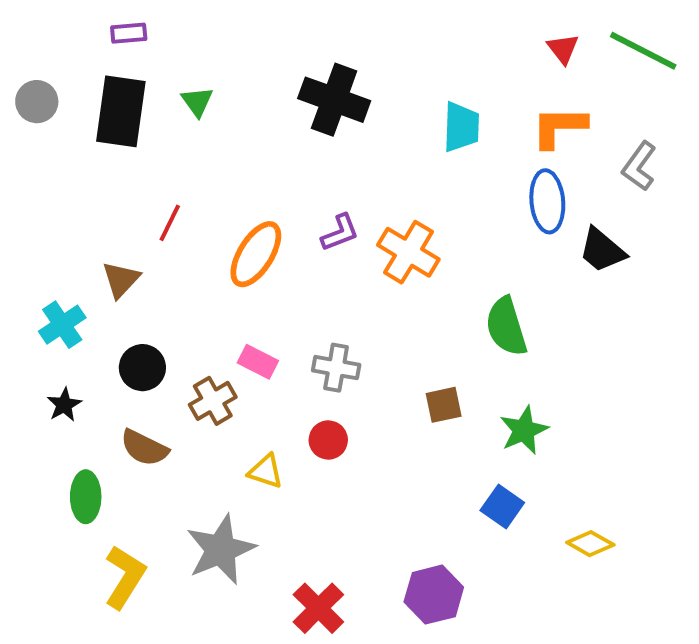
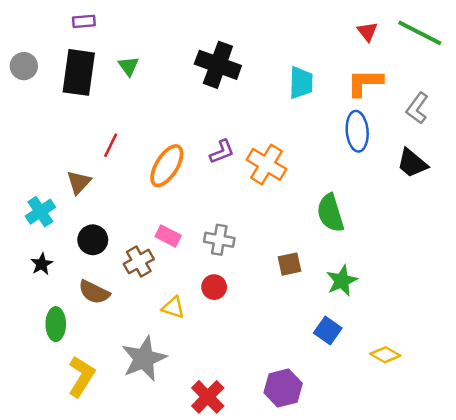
black trapezoid: (602, 250) -> (412, 163), moved

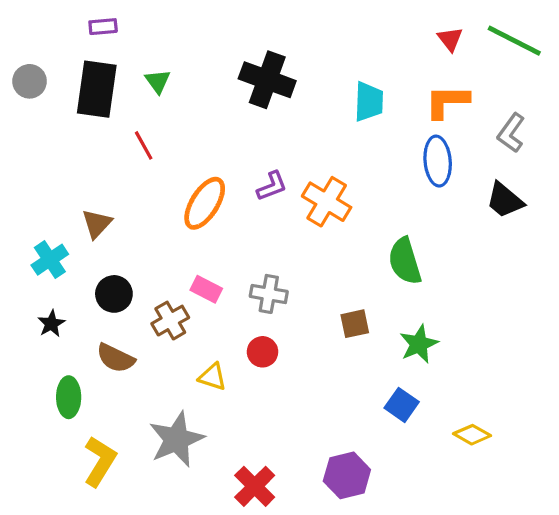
red line: (111, 145) -> (144, 145), moved, turned -55

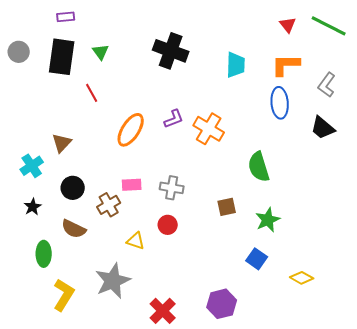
pink rectangle: (206, 289) -> (132, 185), turned -30

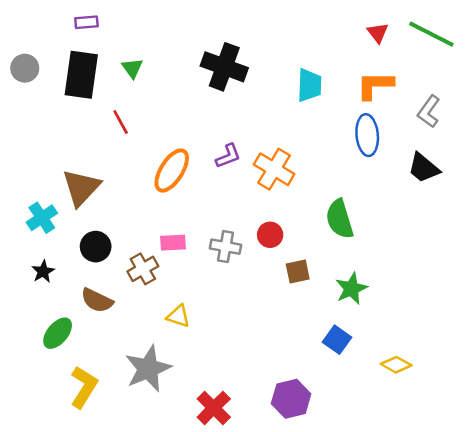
brown triangle: (62, 143) -> (81, 188), size x1.5
red circle: (168, 225) -> (270, 235), moved
green ellipse: (44, 254) -> (58, 333), turned 40

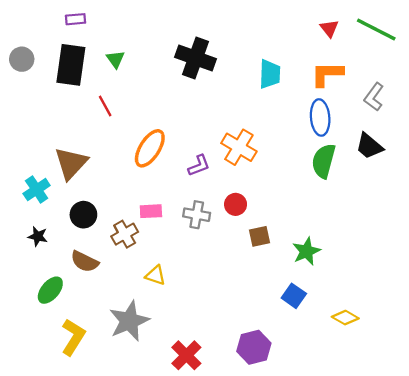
purple L-shape: (228, 156) -> (199, 165), moved
green semicircle: (340, 219) -> (324, 161), moved, turned 32
black star: (43, 272) -> (38, 236), turned -30

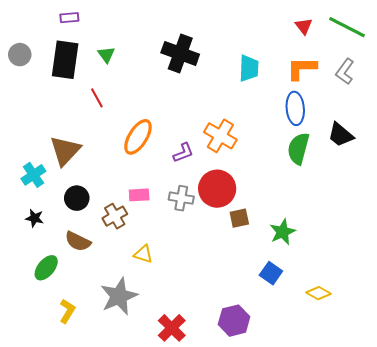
gray L-shape: (374, 97) -> (345, 71), moved
red circle: (236, 204) -> (217, 189), size x1.8
yellow L-shape: (73, 337) -> (67, 311), size x0.7

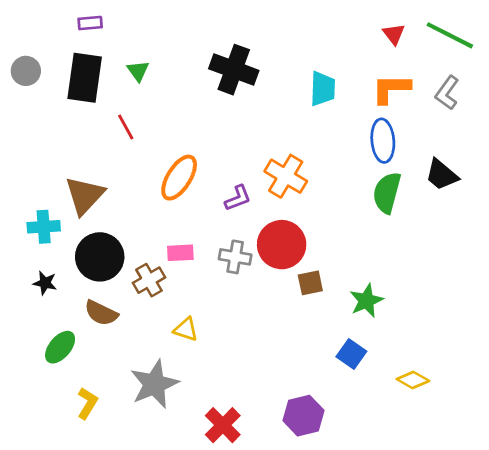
cyan cross: (33, 175) -> (44, 227), turned 30
black circle: (77, 198) -> (100, 257), size x1.5

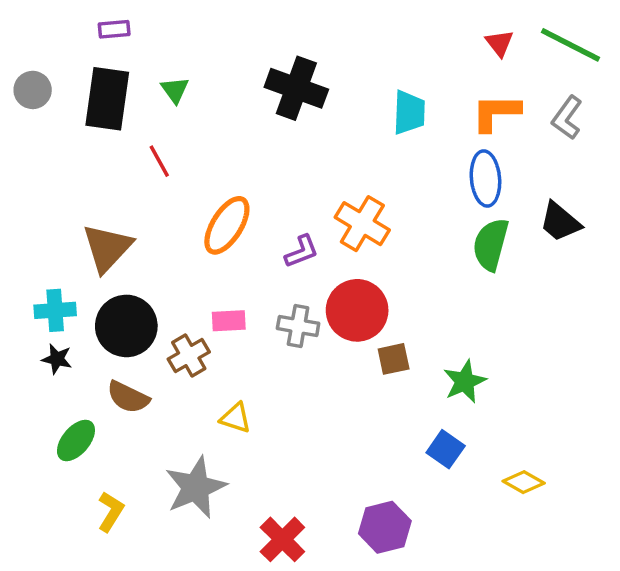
cyan cross: (44, 227) -> (55, 310), moved

